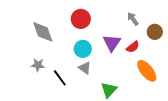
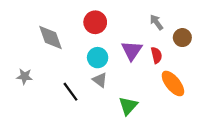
red semicircle: (133, 47) -> (156, 55), turned -64
gray star: (38, 65) -> (25, 76), moved

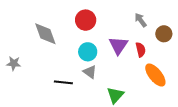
gray star: (25, 76) -> (14, 63), moved
black line: (70, 92) -> (63, 82), turned -48

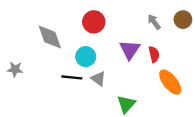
brown circle: (164, 34) -> (183, 20), moved
cyan circle: (88, 52) -> (86, 57), moved
black line: (63, 82) -> (72, 77), moved

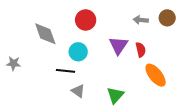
gray arrow: (154, 22) -> (141, 20), turned -48
gray triangle: (98, 79) -> (78, 91), moved

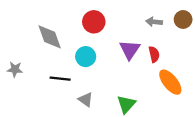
black line: (65, 71) -> (60, 79), moved

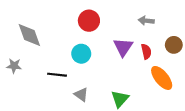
brown circle: (183, 19) -> (174, 45), moved
gray diamond: (50, 37) -> (29, 35), moved

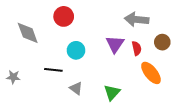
red circle: (89, 21) -> (64, 16), moved
gray arrow: (146, 21) -> (137, 20), size x1.6
gray star: (14, 66) -> (13, 77), moved

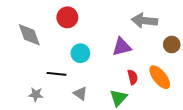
purple triangle: (115, 44) -> (122, 47), turned 42
red semicircle: (137, 48) -> (133, 77), moved
gray star: (13, 77) -> (36, 95), moved

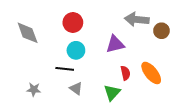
red circle: (67, 17) -> (73, 22), moved
brown circle: (172, 45) -> (161, 31), moved
black line: (56, 74) -> (65, 69), moved

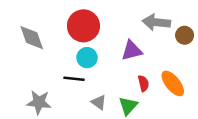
red circle: (73, 22) -> (83, 26), size x1.4
gray triangle: (76, 88) -> (99, 102), moved
gray star: (34, 89) -> (39, 102), size x1.5

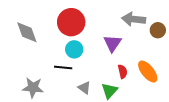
purple triangle: (132, 51) -> (112, 43), turned -42

